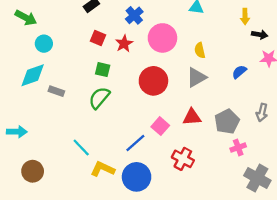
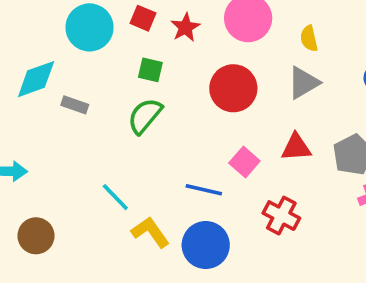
cyan circle: (44, 44) -> (89, 27), moved, size x1.6
blue line: (135, 143) -> (204, 190), turned 55
yellow L-shape: (103, 169) -> (150, 232), turned 30

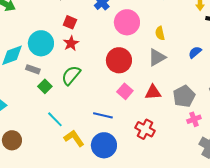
cyan circle: (89, 27) -> (41, 43), moved
red star: (185, 27) -> (71, 43), moved
green square: (150, 70) -> (45, 86), moved, turned 32
pink square: (244, 162) -> (125, 91), moved

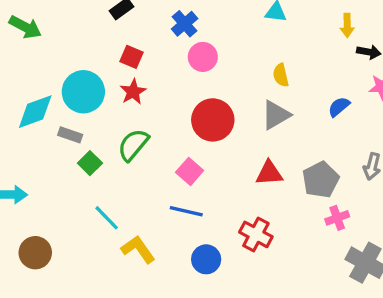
pink circle: (127, 22) -> (203, 57), moved, size x0.7
pink square: (125, 91) -> (190, 171), moved
blue circle: (104, 145) -> (206, 259), moved, size x0.7

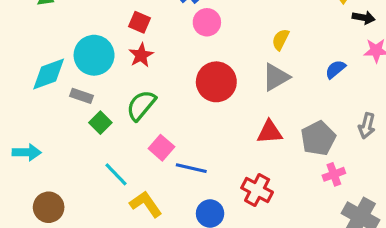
yellow semicircle: (281, 75) -> (281, 40), turned 40
pink square: (190, 171) -> (161, 148), moved

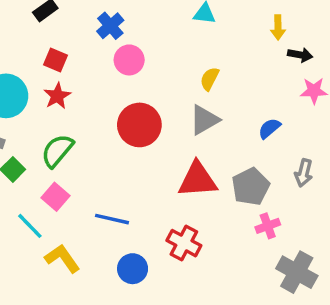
blue semicircle: (335, 69) -> (269, 128), moved
red triangle: (270, 132) -> (198, 180), size x1.4
pink square: (161, 148) -> (56, 197), moved

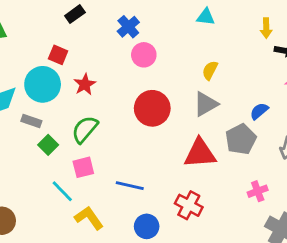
red square: (56, 60) -> (58, 55), moved
gray pentagon: (251, 187) -> (241, 139), moved
pink square: (56, 197) -> (83, 167), turned 35

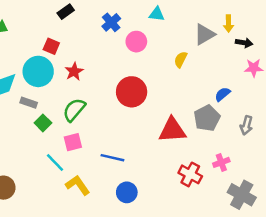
cyan triangle: (206, 17) -> (157, 14), moved
pink circle: (144, 55) -> (136, 42), moved
gray triangle: (206, 104) -> (205, 34), moved
red cross: (189, 205) -> (190, 174), moved

